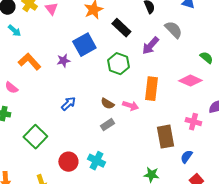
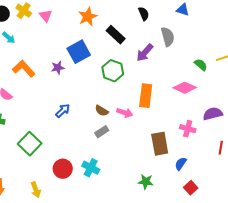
gray semicircle: (173, 30) -> (168, 37), turned 30

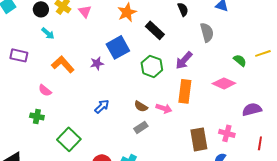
purple arrow: (145, 53) -> (184, 60), moved
pink cross: (188, 129) -> (227, 133), moved

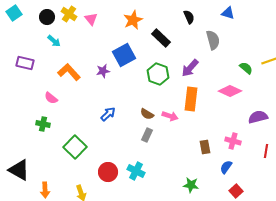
gray rectangle: (141, 127) -> (147, 135), turned -32
brown rectangle: (199, 139) -> (205, 147), size x0.6

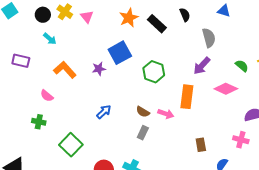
black rectangle: (161, 38) -> (157, 24), moved
purple arrow: (190, 68) -> (202, 66), moved
pink cross: (233, 141) -> (241, 140), moved

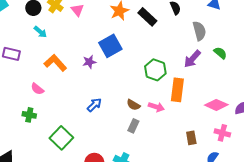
green semicircle: (242, 66) -> (220, 53), moved
green hexagon: (154, 72) -> (155, 70), moved
pink diamond: (226, 89) -> (216, 105), moved
pink cross: (241, 140) -> (222, 133), moved

